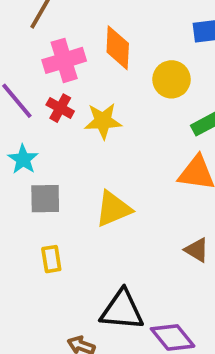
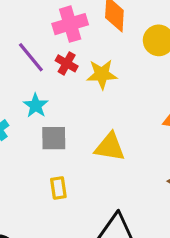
yellow triangle: (113, 209) -> (110, 147), turned 32

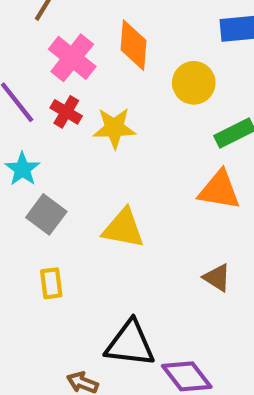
pink cross: (70, 24) -> (72, 58), turned -36
gray square: (54, 138) -> (46, 214), turned 36

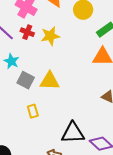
yellow triangle: (123, 228) -> (50, 81), moved

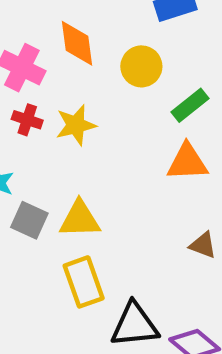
yellow rectangle: (33, 111) -> (84, 282), moved, size x1.6

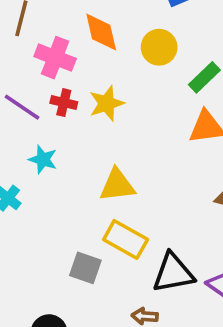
gray square: (29, 220) -> (85, 268), moved
yellow rectangle: (84, 282) -> (126, 239), turned -36

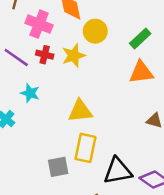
yellow circle: (159, 47) -> (95, 31), moved
yellow rectangle: (126, 239) -> (86, 148), turned 72
gray square: (85, 268) -> (58, 167), turned -30

